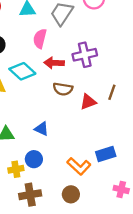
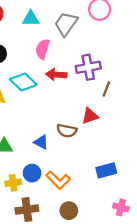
brown semicircle: (63, 89) -> (67, 131), moved
brown line: (112, 92) -> (106, 89), moved
orange L-shape: (79, 166) -> (58, 180), moved

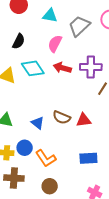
red triangle: (90, 116) -> (84, 120), moved

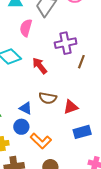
red arrow: (62, 68) -> (40, 66), moved, turned 48
red triangle: (84, 120) -> (71, 107), moved
blue circle: (25, 148) -> (21, 127), moved

